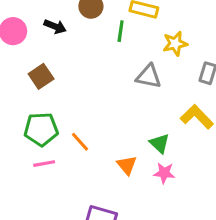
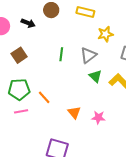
green line: (121, 31) -> (61, 54), moved
gray triangle: (149, 76) -> (88, 55), turned -48
green triangle: (160, 143) -> (95, 76), moved

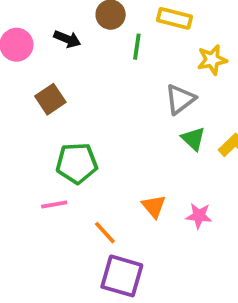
green line: (61, 54) -> (137, 47), moved
green pentagon: (19, 89) -> (77, 163), moved
orange line: (44, 97) -> (105, 233), moved

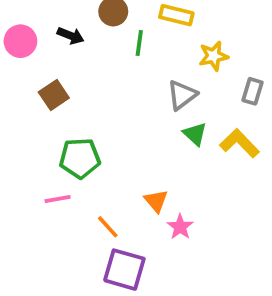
pink star: (199, 216) -> (180, 227), moved, turned 30

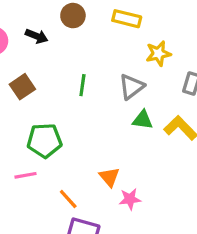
green line: (139, 43) -> (82, 85), moved
green triangle: (195, 134) -> (143, 120), turned -35
pink star: (180, 227) -> (130, 199), turned 30

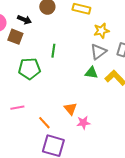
brown square: (22, 87) -> (15, 37), moved, turned -35
gray triangle: (131, 87) -> (98, 52), moved
green pentagon: (44, 141) -> (29, 69), moved

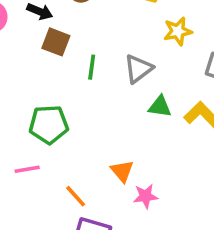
brown square: (15, 37) -> (56, 42), moved
gray triangle: (98, 52) -> (138, 69), moved
green pentagon: (29, 69) -> (49, 124), moved

